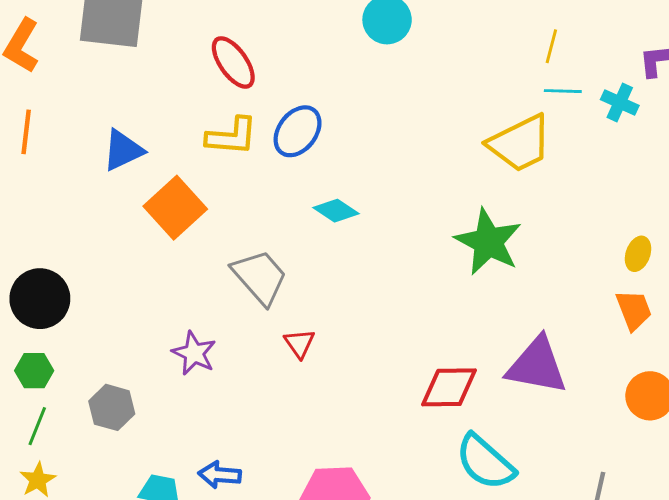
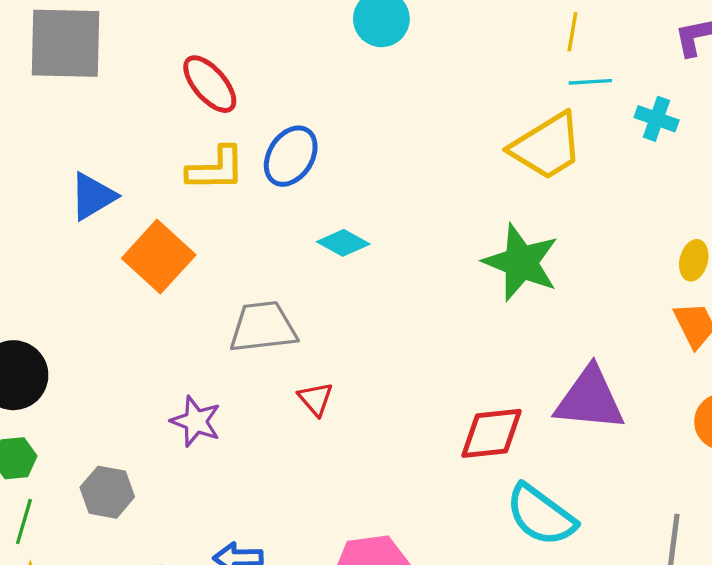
cyan cross: (620, 102) -> (657, 119), moved
gray trapezoid: (260, 277) -> (263, 327), turned -50

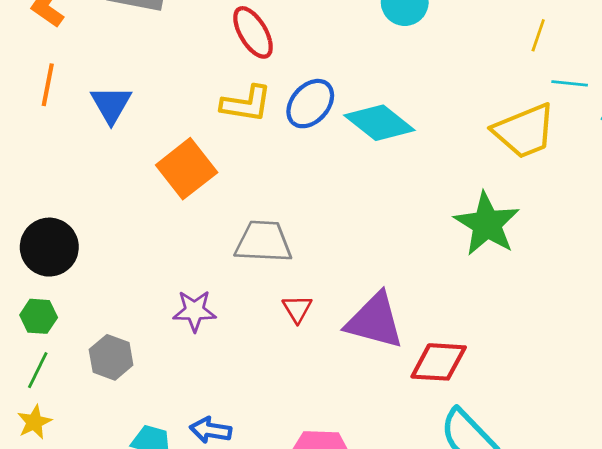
yellow line: (572, 32) -> (538, 35), moved
blue triangle: (93, 196) -> (111, 104), moved, turned -39
cyan diamond: (343, 243) -> (379, 123), moved, size x1.6
purple triangle: (590, 399) -> (375, 321), moved
purple star: (196, 421) -> (195, 311), turned -30

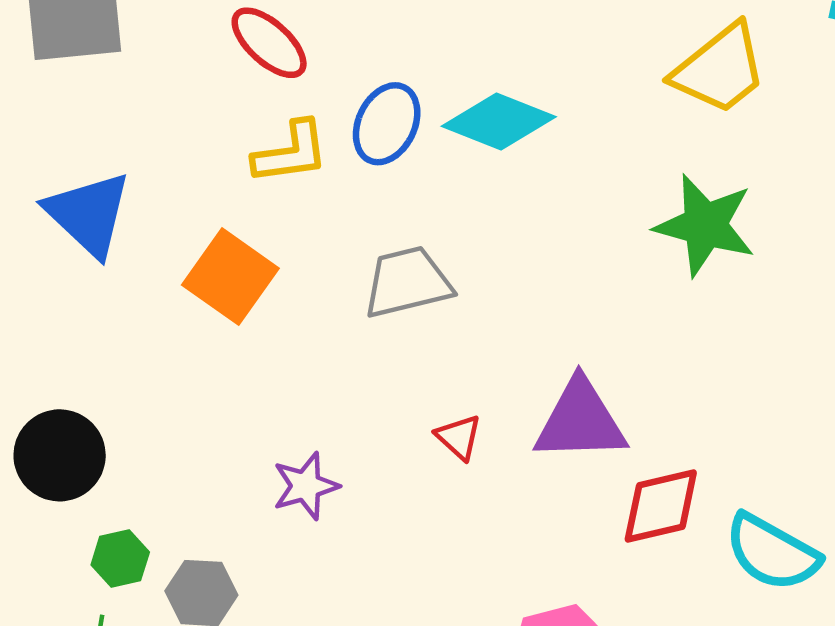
blue triangle: (111, 104) -> (89, 214), size x1.4
gray trapezoid: (263, 242) -> (407, 282), moved
green hexagon: (39, 316) -> (120, 558), moved
red diamond: (439, 362) -> (661, 506), moved

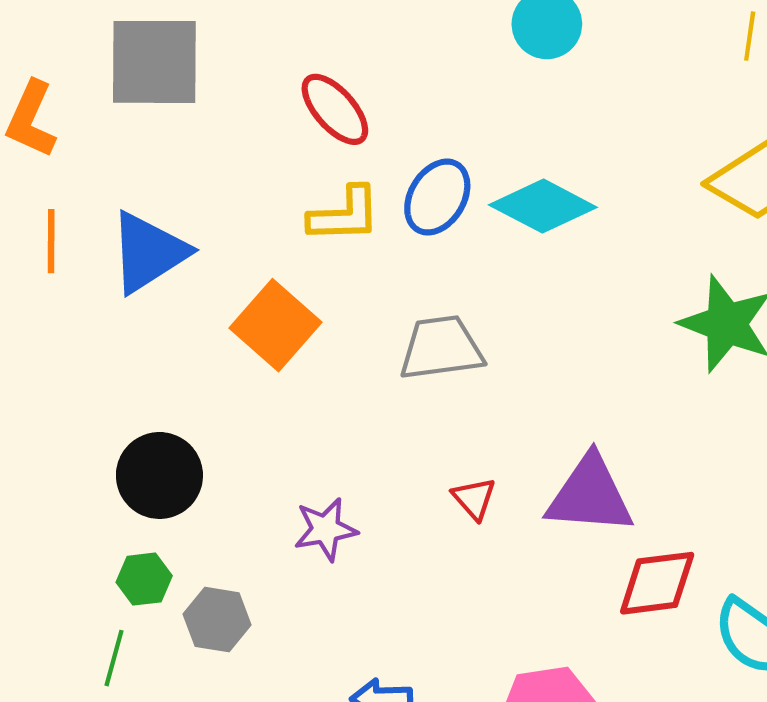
blue triangle: (89, 214) -> (148, 252), turned 38
black circle: (60, 455) -> (159, 475), moved

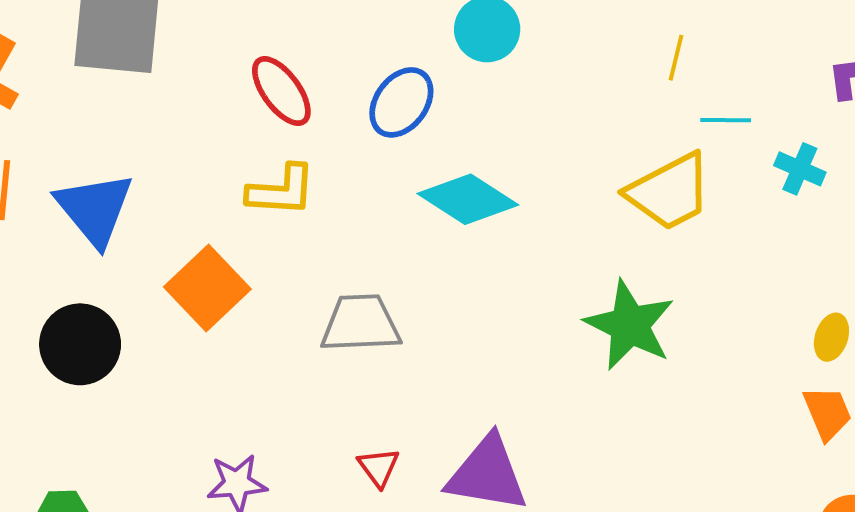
blue ellipse: (437, 197) -> (401, 102), moved
blue triangle: (148, 252) -> (95, 209), turned -42
black circle: (159, 475) -> (80, 344), moved

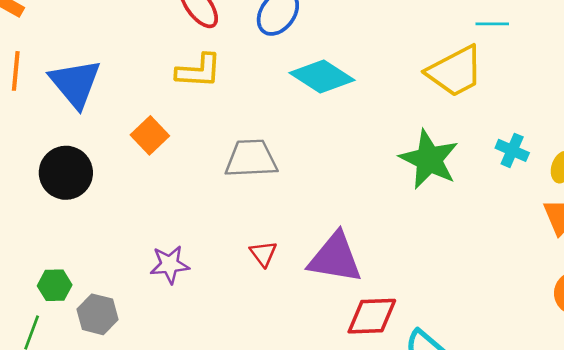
cyan cross: (800, 169) -> (512, 150), moved
orange square: (207, 288) -> (150, 135), size x0.7

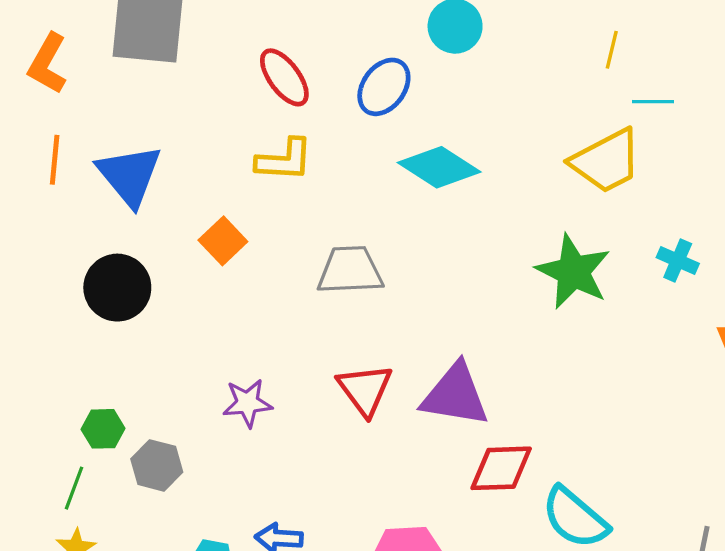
red triangle: (263, 254) -> (365, 390), size x1.6

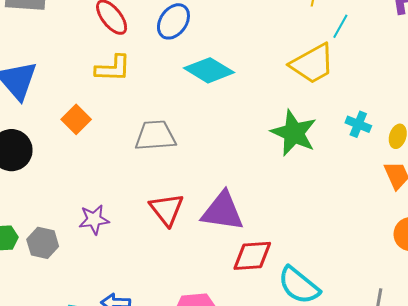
cyan line: (653, 102) -> (340, 26), turned -60
gray hexagon: (157, 465) -> (43, 243), moved

